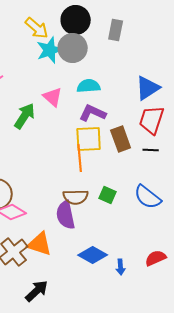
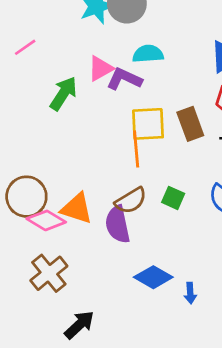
pink triangle: (53, 97) -> (100, 68), turned 50
purple L-shape: (93, 113) -> (124, 79), moved
brown semicircle: (76, 197) -> (131, 201), turned -30
orange triangle: (40, 244) -> (77, 208), moved

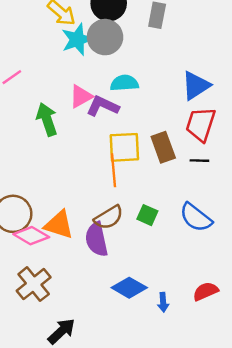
green arrow: (63, 94) -> (47, 119), turned -52

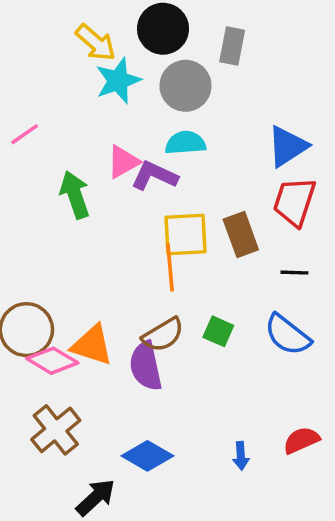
gray circle: (105, 37) -> (185, 86), moved
black line: (199, 161) -> (294, 273), moved
blue diamond: (129, 288) -> (147, 456), moved

